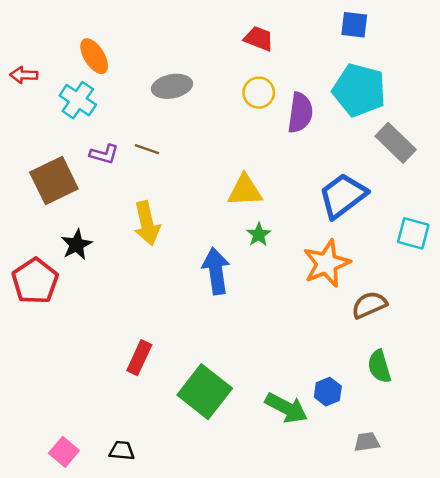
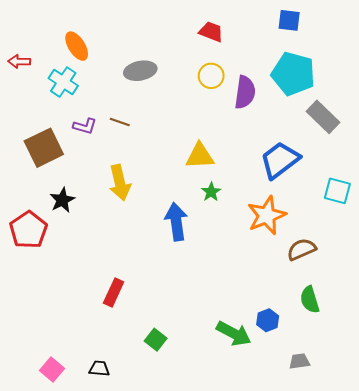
green square: (205, 392) -> (156, 340), moved, size x0.5

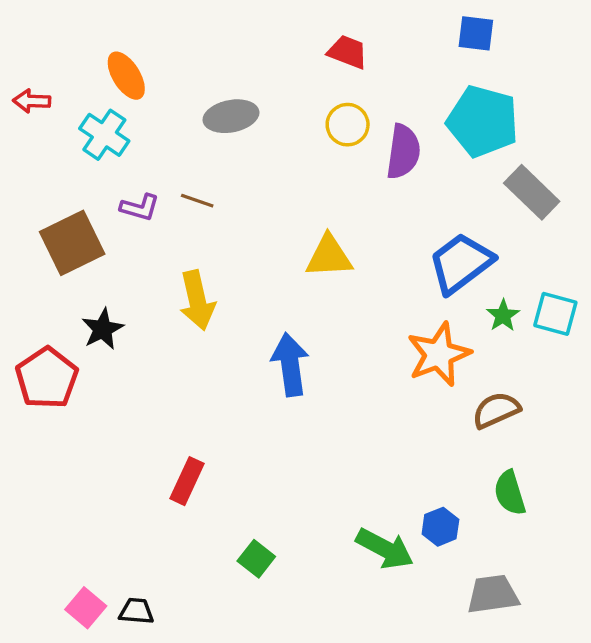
green star: (211, 192) -> (503, 316), moved
gray trapezoid: (299, 361) -> (493, 594), size x1.5
black trapezoid: (99, 368) -> (136, 611), moved

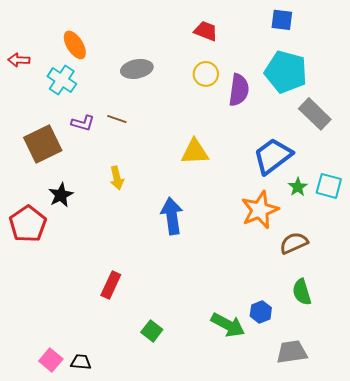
yellow arrow: (197, 300) -> (117, 178), size x0.7

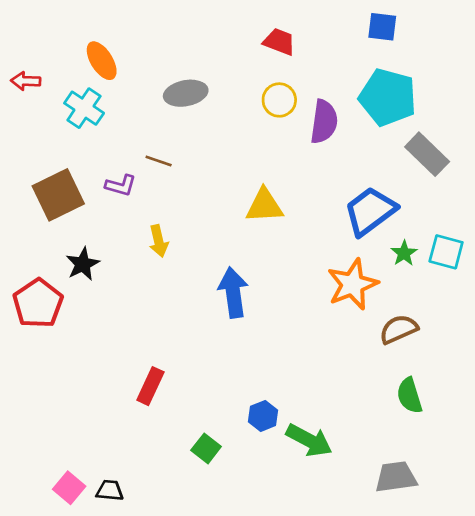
purple L-shape: (83, 123) -> (121, 185), moved
blue hexagon: (261, 312) -> (263, 416), moved

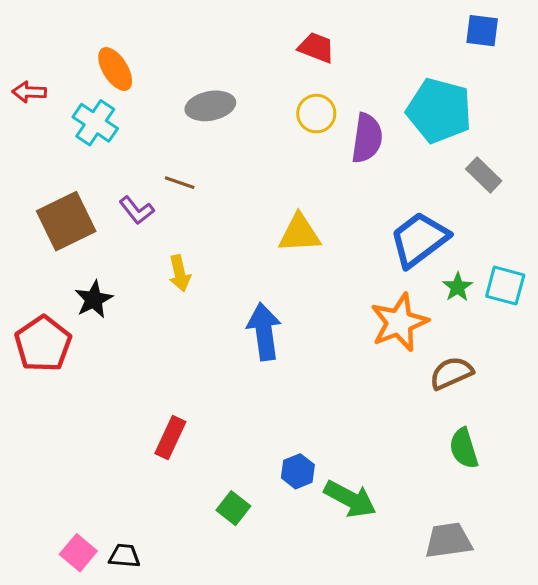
blue square: (382, 27) -> (482, 31), moved
gray rectangle: (427, 154) -> (484, 175), size x0.7
purple L-shape: (121, 185) -> (137, 210), turned 36

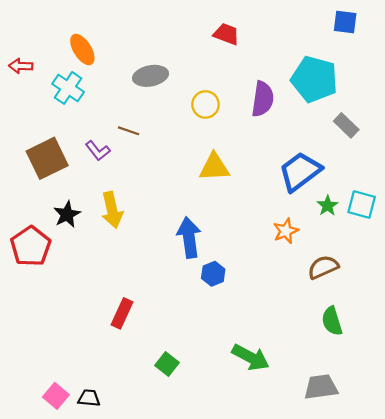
yellow circle: (316, 114) -> (205, 104), moved
yellow arrow: (180, 273) -> (112, 210), moved, size x1.4
orange star: (399, 322) -> (286, 231), size x0.6
blue hexagon: (298, 471) -> (213, 274), moved

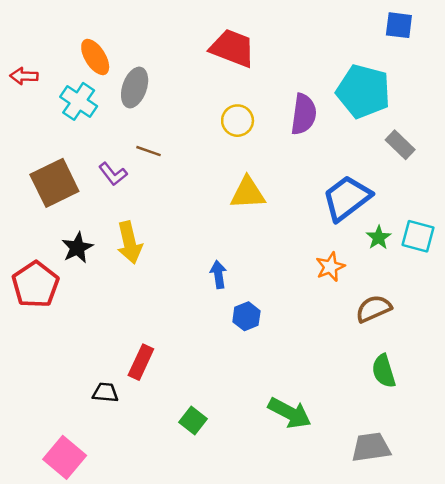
red trapezoid: (226, 34) -> (232, 48), moved, size x1.5
gray ellipse: (151, 76) -> (135, 88), moved, turned -60
blue arrow: (189, 237) -> (218, 274), size x0.6
pink square: (56, 396) -> (65, 457), size x1.4
black trapezoid: (89, 398) -> (105, 393), moved

